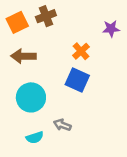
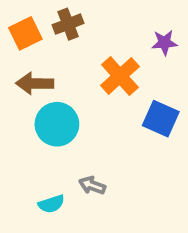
orange cross: (81, 51) -> (120, 76), size x1.5
blue square: (77, 80) -> (161, 119), moved
cyan circle: (31, 97) -> (57, 124), moved

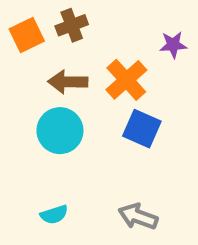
brown arrow: (35, 83) -> (68, 82), moved
blue square: (161, 119) -> (142, 129), moved
gray arrow: (92, 185) -> (138, 216), moved, size x1.4

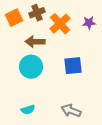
orange cross: (126, 80) -> (60, 24), moved
blue square: (142, 129) -> (73, 66), turned -30

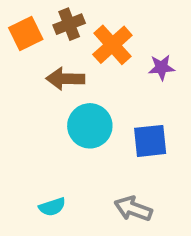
purple star: (89, 23) -> (161, 67), moved
blue square: (73, 66) -> (150, 141), moved
cyan circle: (31, 67) -> (90, 126), moved

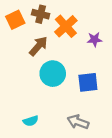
brown cross: (69, 24) -> (41, 14), turned 35
brown arrow: (65, 79) -> (38, 46), turned 130

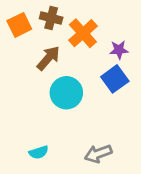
blue square: (88, 82) -> (115, 79), moved, turned -30
gray arrow: (78, 122) -> (98, 154), turned -40

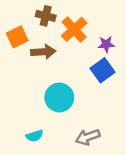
orange square: (19, 25) -> (17, 37), moved
brown arrow: (48, 58) -> (43, 52), turned 45
cyan circle: (66, 93) -> (59, 97), moved

